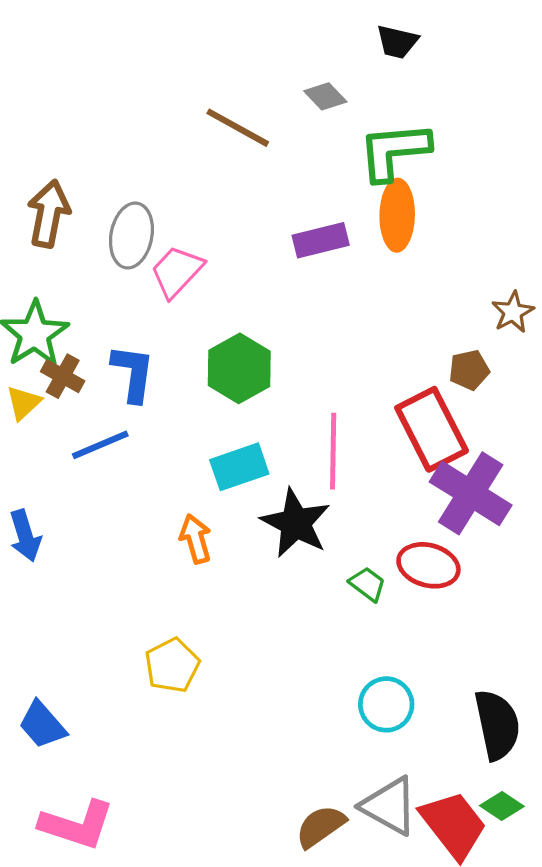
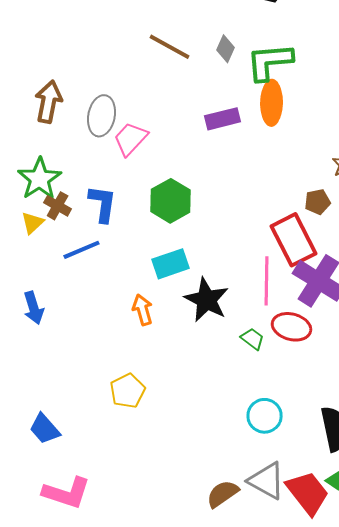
gray diamond: (325, 96) -> (226, 49), moved, turned 68
pink line: (333, 451) -> (267, 281), moved

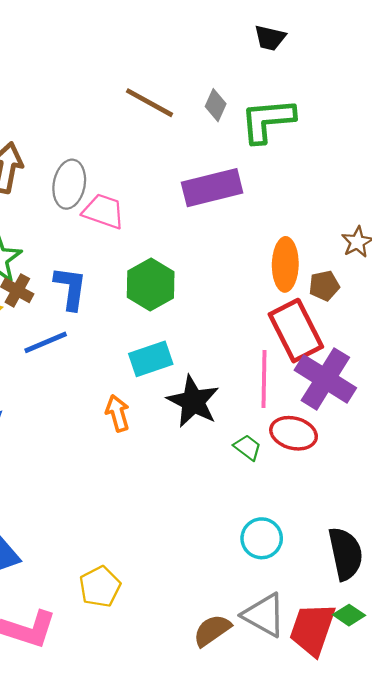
orange ellipse: (272, 103) -> (285, 264), moved
purple rectangle: (223, 119) -> (212, 188), size x1.4
pink trapezoid: (131, 139) -> (103, 211), turned 66
yellow pentagon: (128, 391) -> (100, 587), moved
red trapezoid: (308, 493) -> (312, 629), turned -123

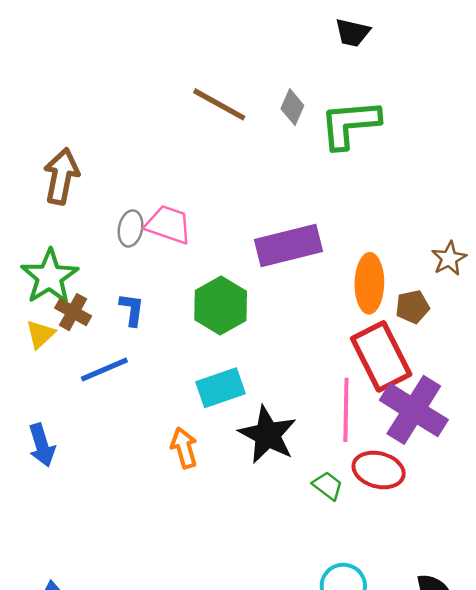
gray ellipse: (69, 184) -> (131, 228), moved, size x0.7
purple rectangle: (212, 188) -> (288, 245), moved
blue L-shape: (70, 288) -> (132, 309), size x0.7

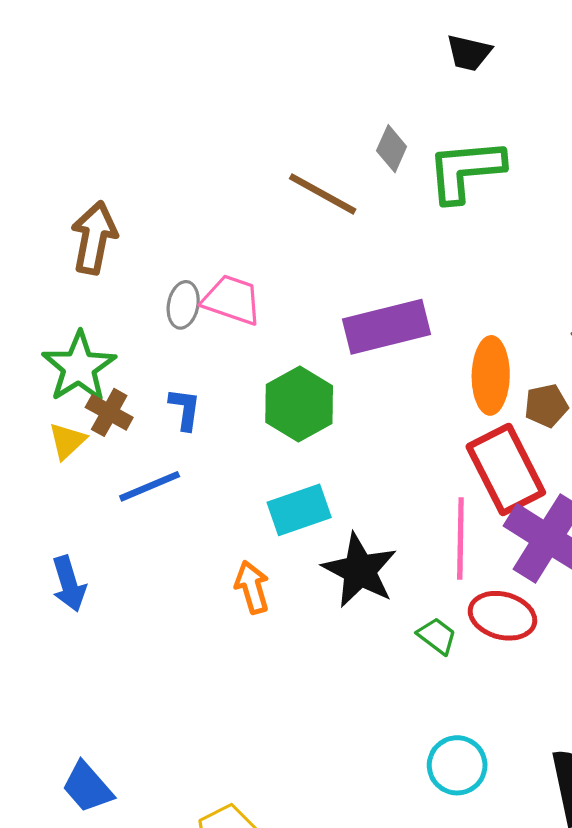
brown line: (219, 104) -> (323, 194), moved

